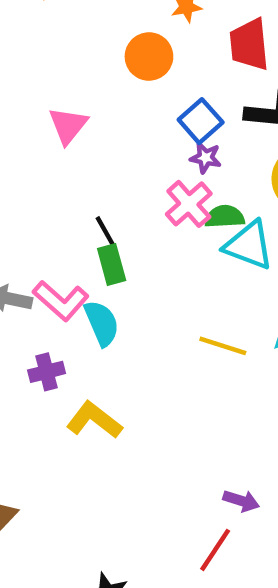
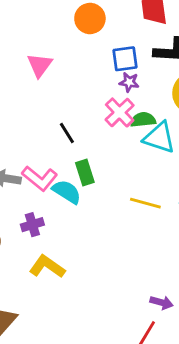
blue square: (201, 121) -> (125, 59), turned 36
green rectangle: (112, 265) -> (85, 173), moved
cyan semicircle: (102, 323) -> (67, 192), turned -32
yellow L-shape: (94, 420) -> (47, 267), moved

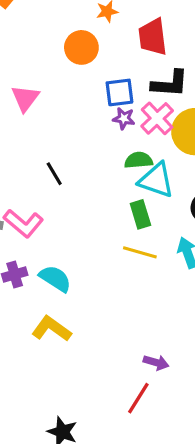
pink cross: (120, 112) -> (157, 118), moved
green rectangle: (85, 173) -> (140, 214), moved
cyan semicircle: (67, 192) -> (55, 279), moved
yellow L-shape: (47, 267) -> (51, 329), moved

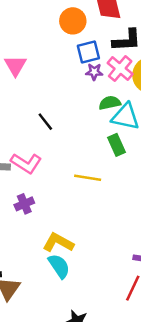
orange circle: (81, 47) -> (73, 21), moved
yellow line: (140, 252) -> (88, 178), moved
cyan semicircle: (55, 279) -> (59, 266), moved, turned 30

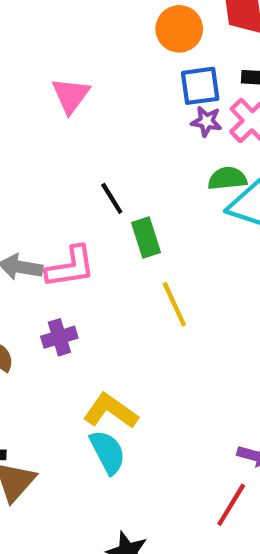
green rectangle: (116, 145) -> (146, 238), moved
pink L-shape: (26, 163) -> (70, 267), turned -48
yellow line: (88, 178) -> (174, 304), turned 50

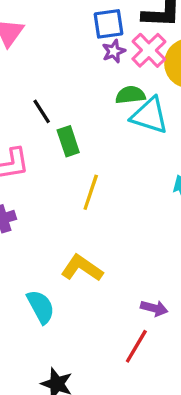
purple star: (206, 121) -> (114, 51), turned -30
yellow line: (174, 304) -> (91, 192), turned 44
yellow L-shape: (111, 411) -> (82, 268), moved

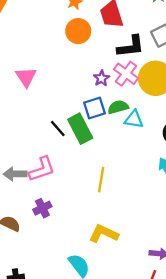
blue square: (108, 24) -> (95, 108), moved
cyan triangle: (150, 116) -> (134, 119), size x0.7
green rectangle: (68, 141) -> (80, 129), moved, size x1.4

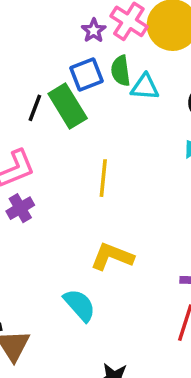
green semicircle: (118, 107) -> (121, 71), turned -78
black line: (58, 128) -> (35, 108), turned 66
purple cross: (42, 208) -> (20, 208), moved

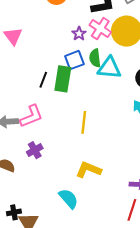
cyan triangle: (145, 87) -> (109, 68), size x1.4
green rectangle: (68, 106) -> (63, 79), turned 40
purple cross: (20, 208) -> (35, 150), moved

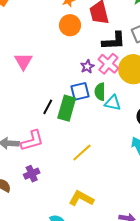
cyan triangle: (109, 68) -> (113, 103), size x0.7
yellow line: (84, 122) -> (82, 152), turned 35

